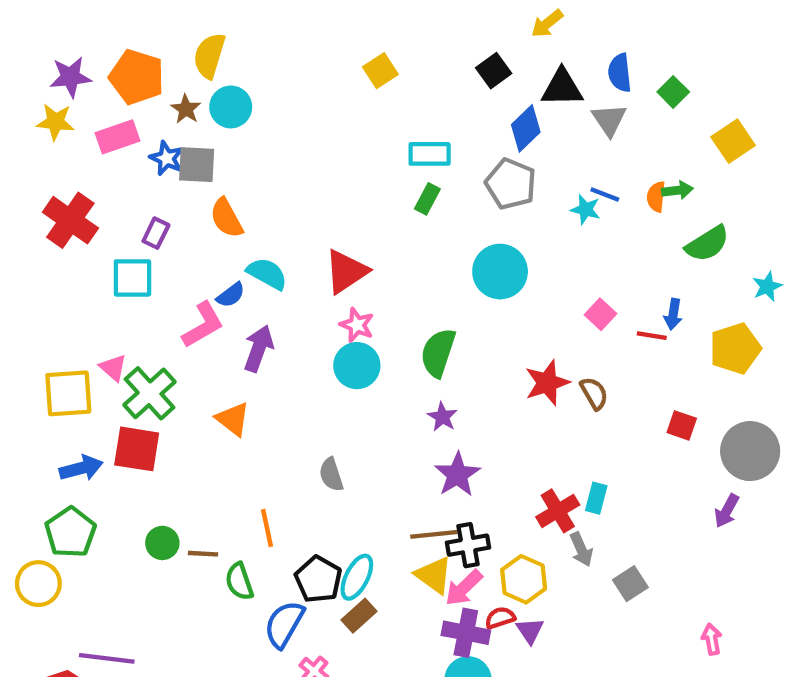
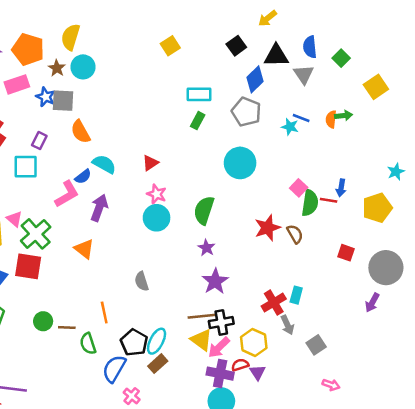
green semicircle: (707, 244) -> (310, 203), moved, turned -50
red triangle: (346, 272) -> (150, 163), size x0.6
pink arrow: (712, 639) -> (331, 385), moved, turned 119

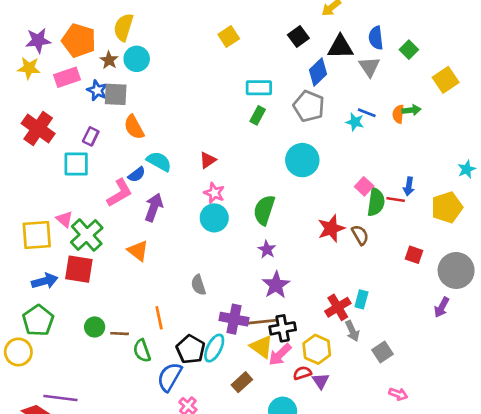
brown rectangle: (158, 364) -> (242, 382), moved
purple cross: (220, 374) -> (234, 319), moved

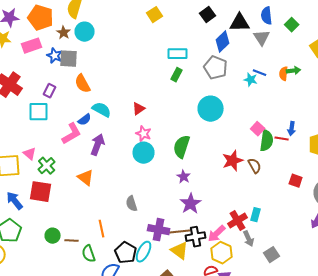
green cross: (87, 235) -> (47, 166), size x0.7
blue arrow: (45, 281) -> (15, 201), turned -114
pink arrow: (280, 355) -> (217, 234), moved

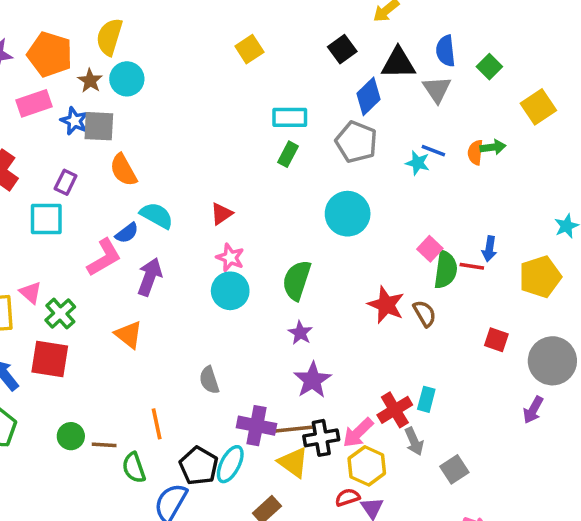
red star: (233, 161) -> (386, 305), turned -30

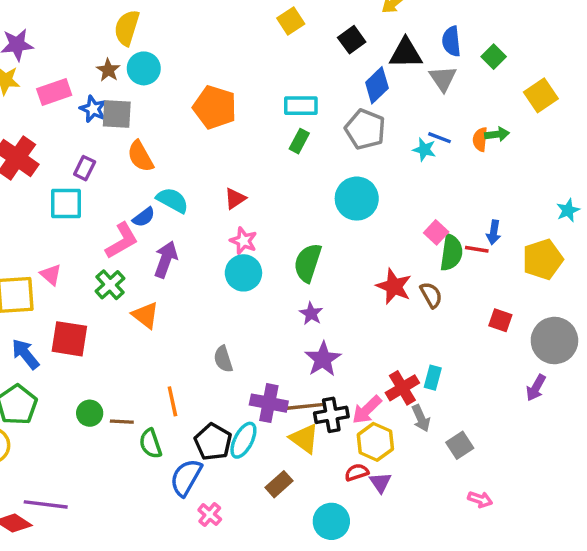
yellow square: (249, 49) -> (291, 21), moved
orange pentagon: (50, 54) -> (215, 107), moved
green cross: (60, 314) -> (110, 285), moved

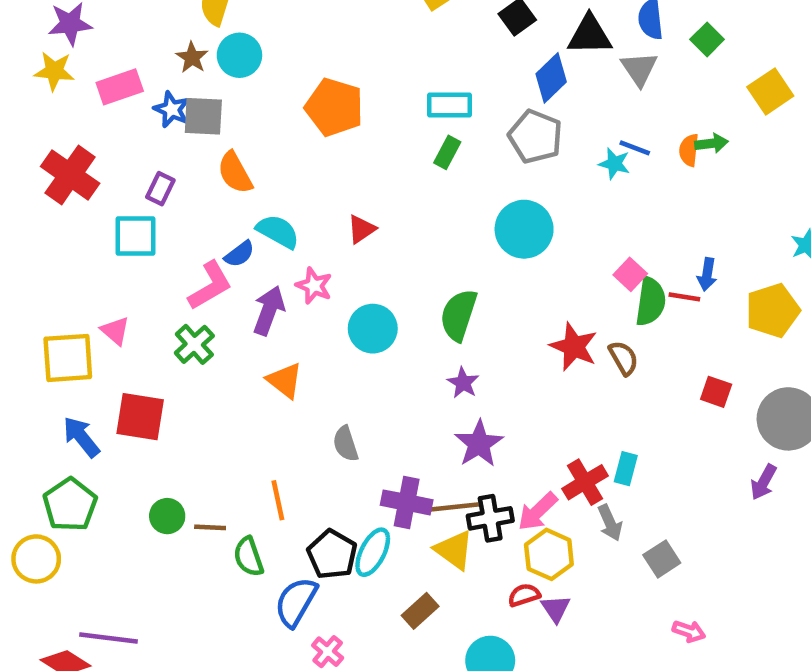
pink star: (243, 241) -> (314, 286), moved
orange triangle: (145, 315) -> (285, 381), moved

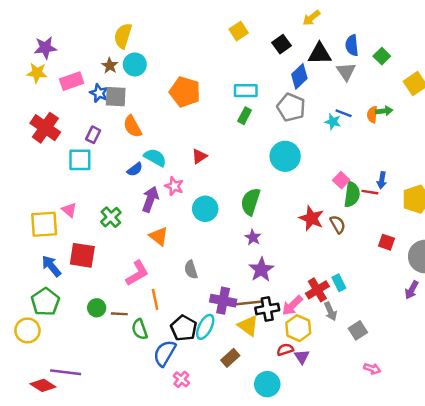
pink L-shape: (210, 286) -> (137, 273), moved
cyan rectangle: (626, 469) -> (339, 283), turned -42

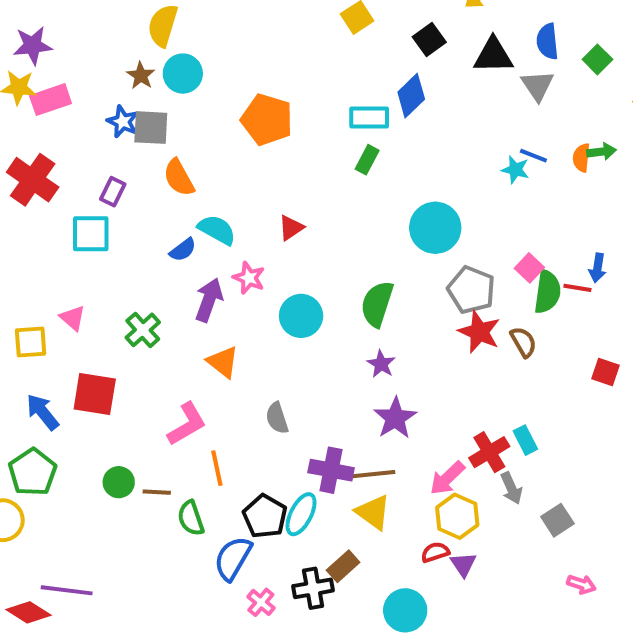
blue diamond: (299, 76) -> (411, 96), moved
pink rectangle: (72, 81) -> (51, 100), moved
gray pentagon: (291, 107) -> (471, 290), moved
yellow square: (44, 224) -> (31, 342), size x0.7
black cross: (267, 309) -> (313, 588), moved

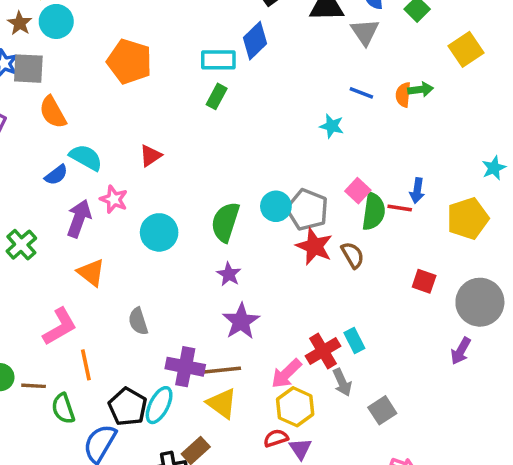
cyan star: (515, 170) -> (332, 126), moved
cyan circle: (435, 228) -> (276, 206), moved, size x0.7

